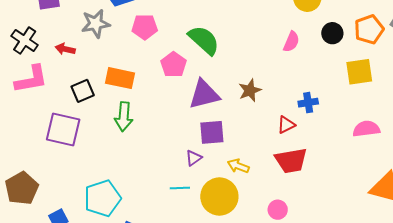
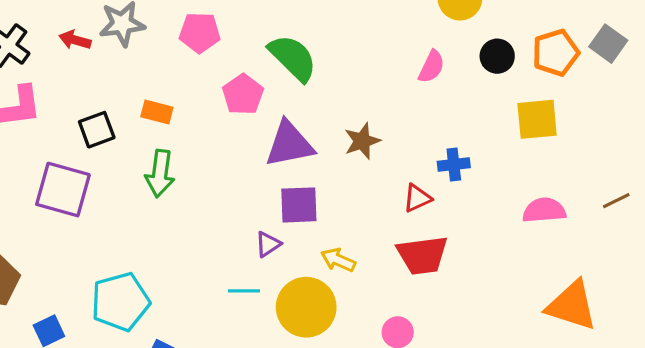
red arrow: (65, 49) -> (75, 40), moved
orange rectangle: (120, 78) -> (157, 112), size x0.7

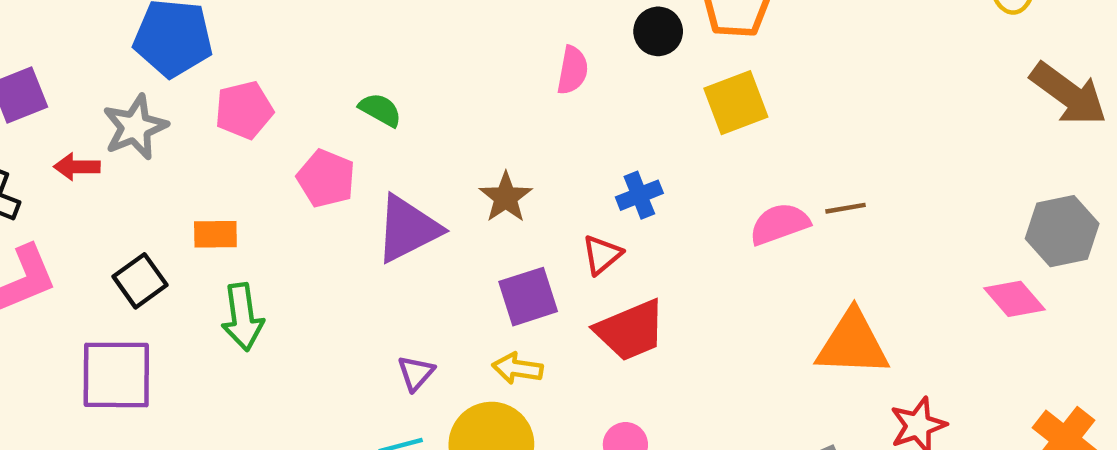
green semicircle: (293, 58) -> (380, 110), size x0.6
brown line: (616, 201) -> (846, 208), moved, turned 32
purple square: (299, 205) -> (528, 297), moved

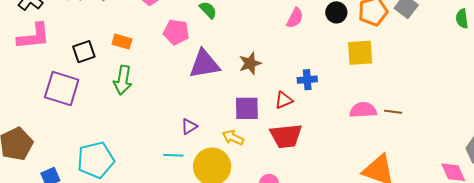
pink pentagon: (326, 178) -> (176, 32), turned -30

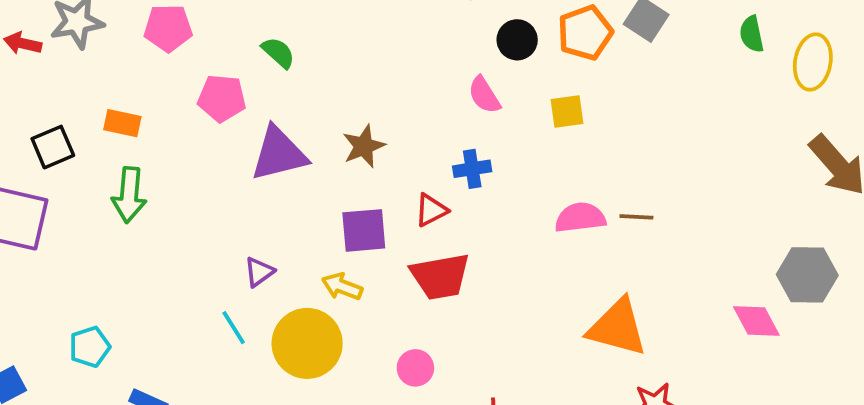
pink semicircle: (295, 18) -> (484, 95), moved, turned 125
yellow square: (360, 53) -> (567, 112), size x0.7
cyan line: (173, 155) -> (234, 328), turned 60
cyan pentagon: (96, 160) -> (90, 347), size x0.6

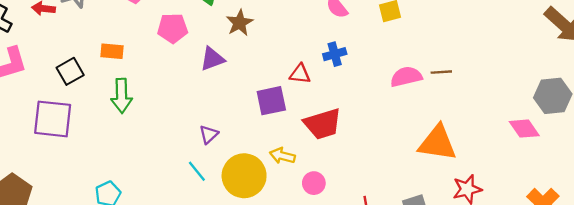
brown star: (364, 146) -> (240, 23), moved
purple triangle: (279, 154) -> (212, 59), size x0.7
red triangle: (431, 210) -> (300, 74), moved, turned 40
yellow arrow: (342, 287) -> (282, 156), moved

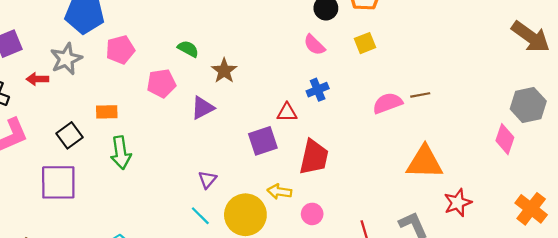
red trapezoid: (323, 124) -> (314, 157), turned -54
pink diamond: (524, 129) -> (505, 139), turned 60

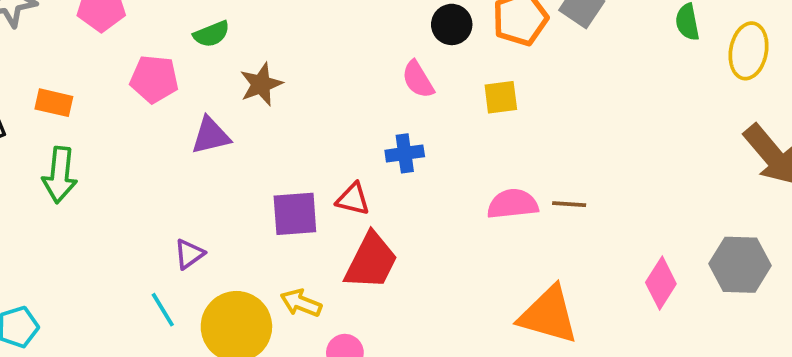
green semicircle: (188, 49) -> (212, 34), turned 115
red triangle: (287, 112) -> (353, 199), moved
pink diamond: (505, 139) -> (661, 283), moved

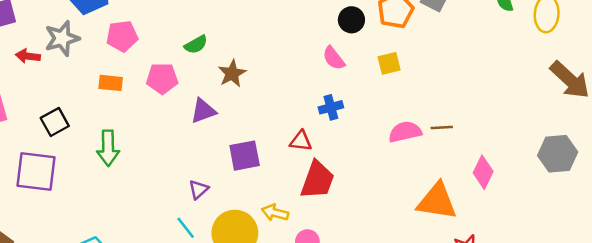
orange rectangle: (54, 103) -> (111, 83), moved
purple square: (295, 214) -> (245, 156), moved
pink diamond: (661, 283) -> (483, 172), moved

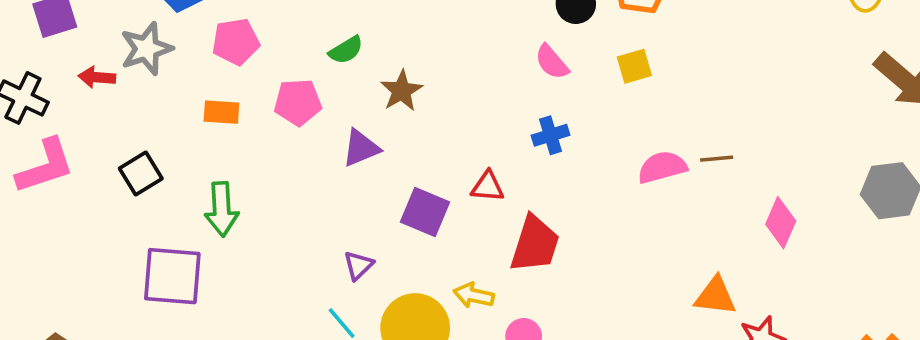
red triangle: (301, 141) -> (488, 186), moved
purple square: (245, 156) -> (425, 212), turned 36
purple square: (36, 171) -> (172, 276), moved
orange triangle: (437, 201) -> (715, 296), moved, size x0.7

